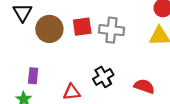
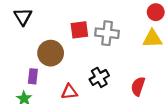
brown circle: (49, 29) -> (51, 53), moved
red semicircle: (144, 86) -> (138, 86), turned -90

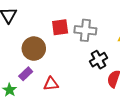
purple rectangle: (33, 76) -> (26, 74), moved, turned 40
black cross: (99, 77) -> (98, 60), moved

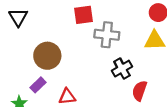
red square: (60, 27) -> (83, 15), moved

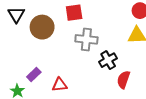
gray cross: (107, 35) -> (86, 39), moved
brown circle: (47, 56) -> (42, 27), moved

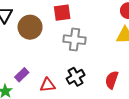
black cross: (108, 60) -> (76, 77), moved

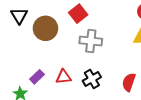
red square: (62, 13) -> (78, 14), turned -30
red triangle: (48, 85) -> (63, 77), moved

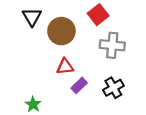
purple rectangle: (37, 77) -> (79, 85), moved
red triangle: (63, 77) -> (65, 67), moved

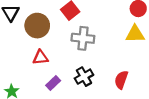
purple rectangle: (79, 85) -> (53, 83), moved

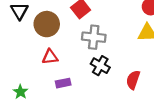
black cross: (84, 77) -> (100, 66), moved, turned -30
purple rectangle: (53, 83) -> (63, 83), turned 32

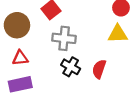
red semicircle: (133, 80) -> (99, 69), moved
purple rectangle: (63, 83) -> (20, 84), moved, size x1.5

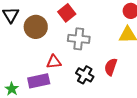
red triangle: (20, 58) -> (54, 62), moved
black cross: (71, 67) -> (85, 75), moved

